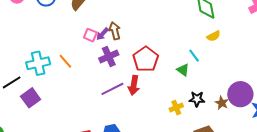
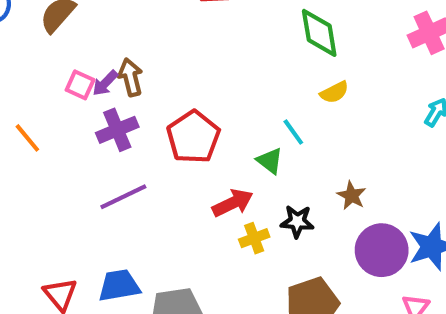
red arrow: (134, 85) -> (233, 203), moved, turned -126
purple circle: (240, 94) -> (382, 250), moved
brown star: (222, 103) -> (352, 196), moved

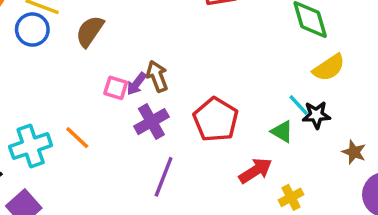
yellow semicircle: (334, 92) -> (329, 68), size x1.4
purple line: (123, 197) -> (164, 177), turned -36
black star: (297, 221) -> (316, 115), moved
yellow cross: (254, 238) -> (291, 197), moved

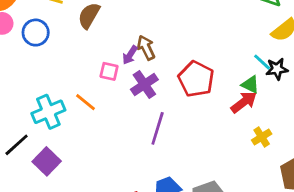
blue circle: (32, 30) -> (36, 33), moved
pink square: (116, 88) -> (109, 71), moved
red arrow: (255, 171) -> (244, 102), moved

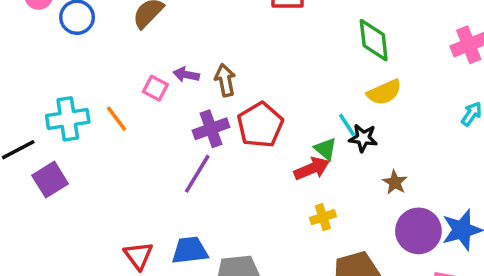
brown arrow: (146, 48) -> (225, 80), moved
purple arrow: (130, 55) -> (186, 75), turned 54
purple cross: (144, 85) -> (211, 129), moved

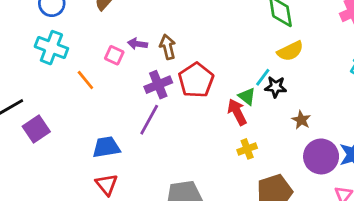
cyan cross: (68, 119) -> (51, 48), moved, turned 32
cyan line: (347, 125) -> (263, 77), turned 72
red arrow: (312, 169) -> (237, 112), turned -92
blue trapezoid: (190, 250) -> (106, 147), moved

